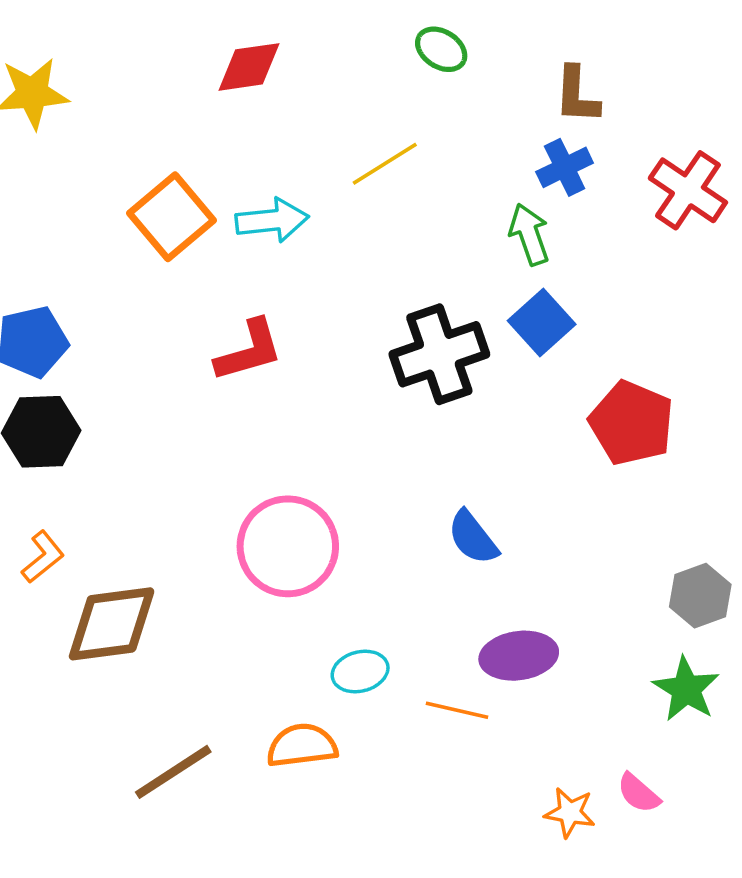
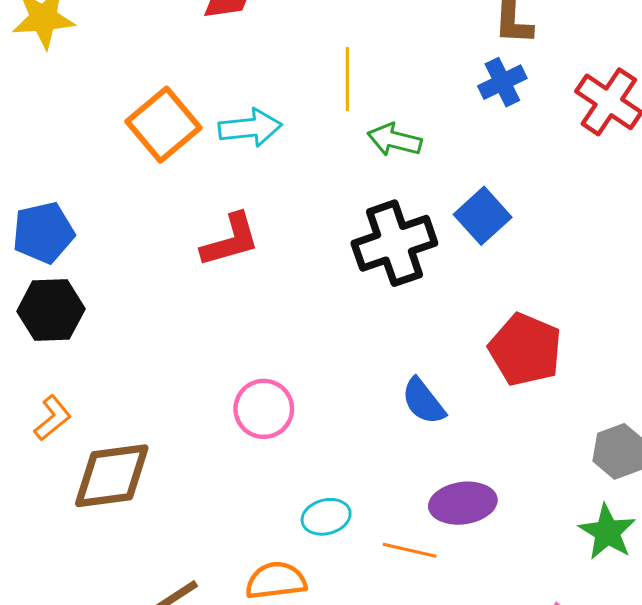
yellow line: (385, 164) -> (347, 79), turned -58
green arrow: (529, 234) -> (394, 140), moved, turned -57
red pentagon: (632, 423) -> (525, 350), moved
pink circle: (288, 546) -> (264, 409), size x0.7

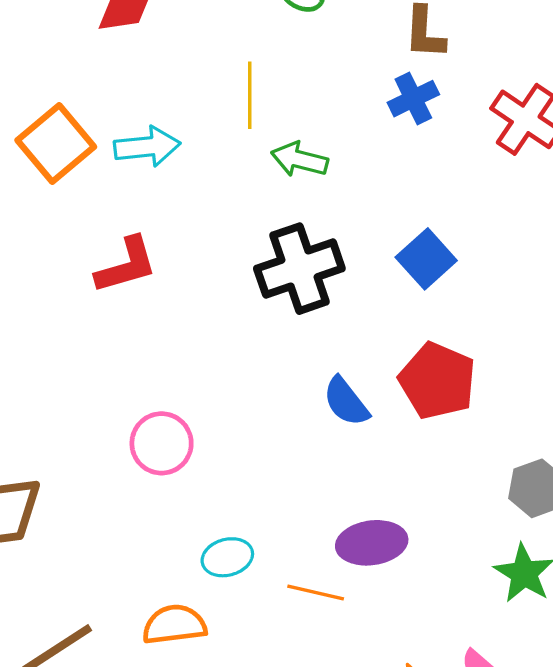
blue square: (483, 216) -> (426, 259), moved
blue semicircle: (423, 401) -> (346, 402), moved

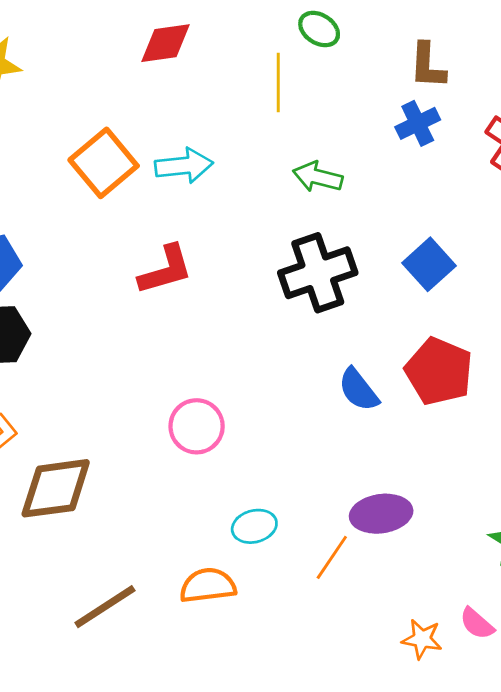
yellow line: (250, 95) -> (278, 83), moved
orange line: (316, 593) -> (332, 557), turned -69

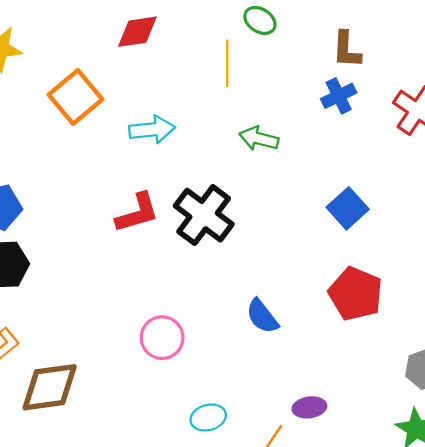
orange square: (104, 163) -> (75, 97), moved
black cross: (318, 273) -> (204, 215), moved, turned -34
blue semicircle: (359, 390) -> (262, 316), moved
purple ellipse: (381, 514) -> (309, 407), size x0.7

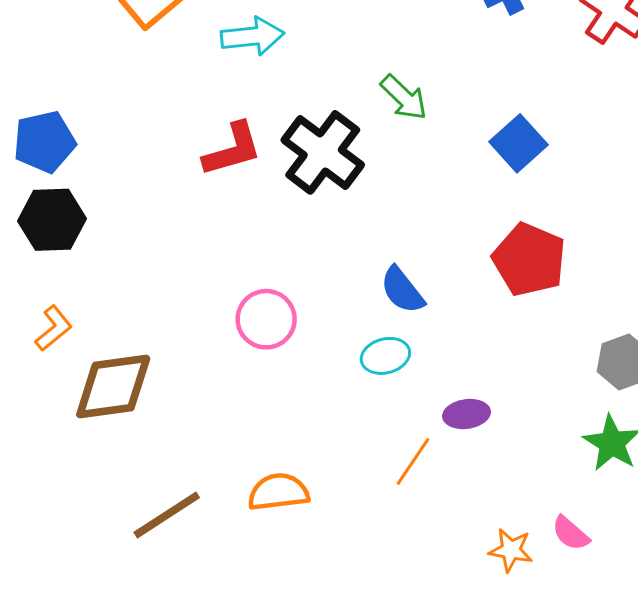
green arrow: (259, 139) -> (404, 97), moved, turned -150
cyan ellipse: (208, 418) -> (385, 356), moved

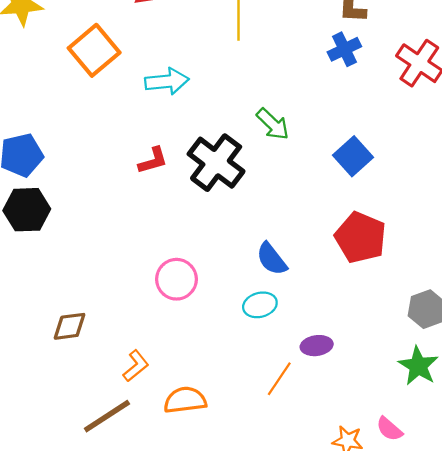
red L-shape: (232, 149) -> (153, 160), size x0.7
orange L-shape: (54, 328) -> (136, 366), moved
brown diamond: (113, 386) -> (70, 326), size x0.6

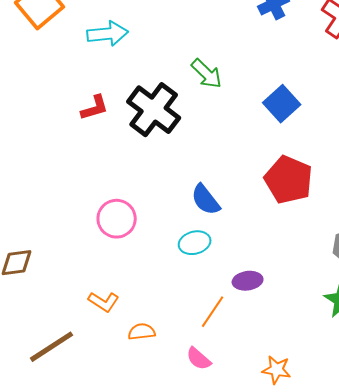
orange L-shape: (136, 366) -> (104, 302), moved, turned 72
orange semicircle: (185, 400) -> (142, 332), moved, size x0.7
pink semicircle: (389, 429) -> (199, 359), moved

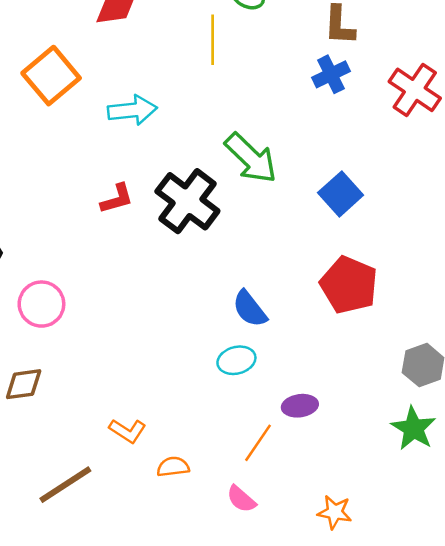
green arrow: (207, 74) -> (251, 158), size x1.4
pink circle: (117, 219) -> (41, 304), moved

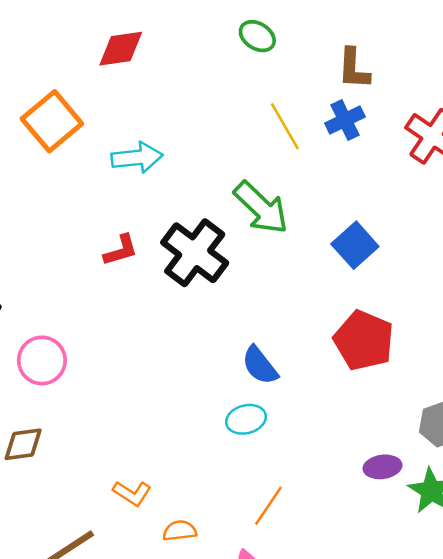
yellow line: (213, 40) -> (285, 126), moved, turned -30
purple ellipse: (300, 406) -> (382, 467), moved

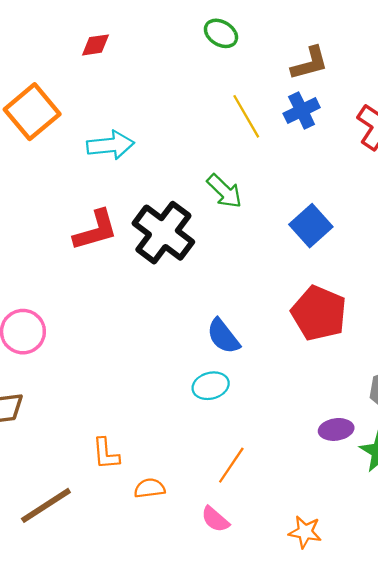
red diamond: (121, 49) -> (95, 45), size x0.7
brown L-shape: (354, 69) -> (310, 63), turned -108
green arrow: (261, 208) -> (224, 191), size x0.7
red L-shape: (121, 250) -> (95, 230), size x1.4
orange L-shape: (132, 493) -> (106, 454), turned 52

